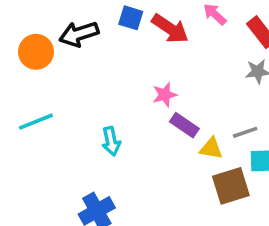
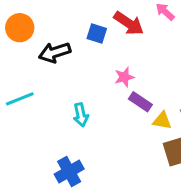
blue square: (131, 18) -> (97, 34), moved
black arrow: (79, 34) -> (55, 52), moved
orange circle: (36, 52) -> (20, 28), moved

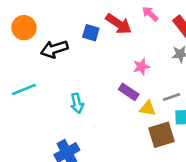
pink star: (124, 77) -> (141, 67), moved

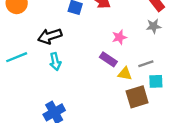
black arrow: (54, 49) -> (50, 36), moved
cyan arrow: (77, 103) -> (55, 62), moved

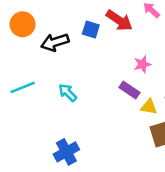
black arrow: (50, 36) -> (55, 42), moved
cyan arrow: (55, 62) -> (68, 93), turned 147

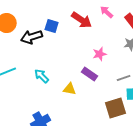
blue square: (91, 29) -> (52, 26), moved
yellow triangle: (149, 107) -> (70, 89), moved

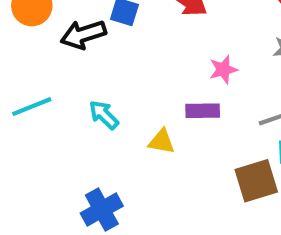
purple rectangle: (90, 74) -> (203, 111), turned -35

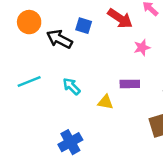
black arrow: (83, 34) -> (59, 39), turned 45
pink star: (223, 69) -> (142, 48), moved

